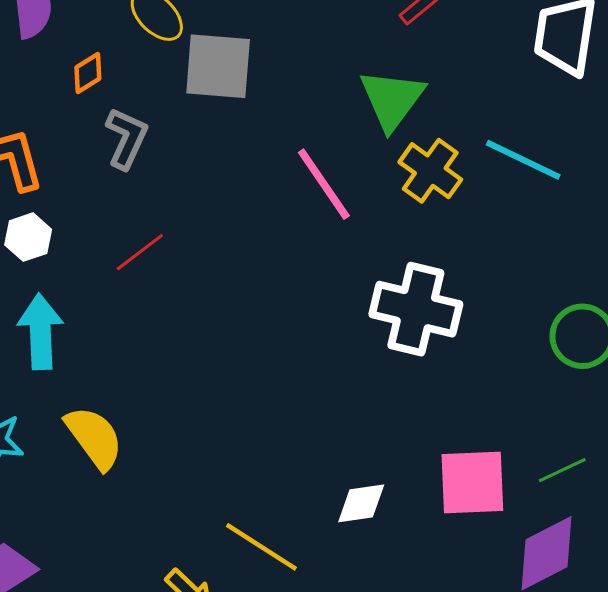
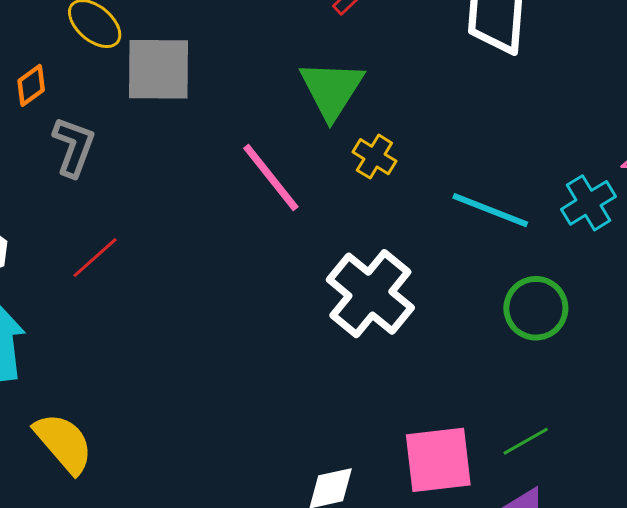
cyan line: (523, 160) -> (490, 210), moved
yellow cross: (430, 171) -> (374, 157), size x0.7
white cross: (416, 309) -> (370, 294), turned 30

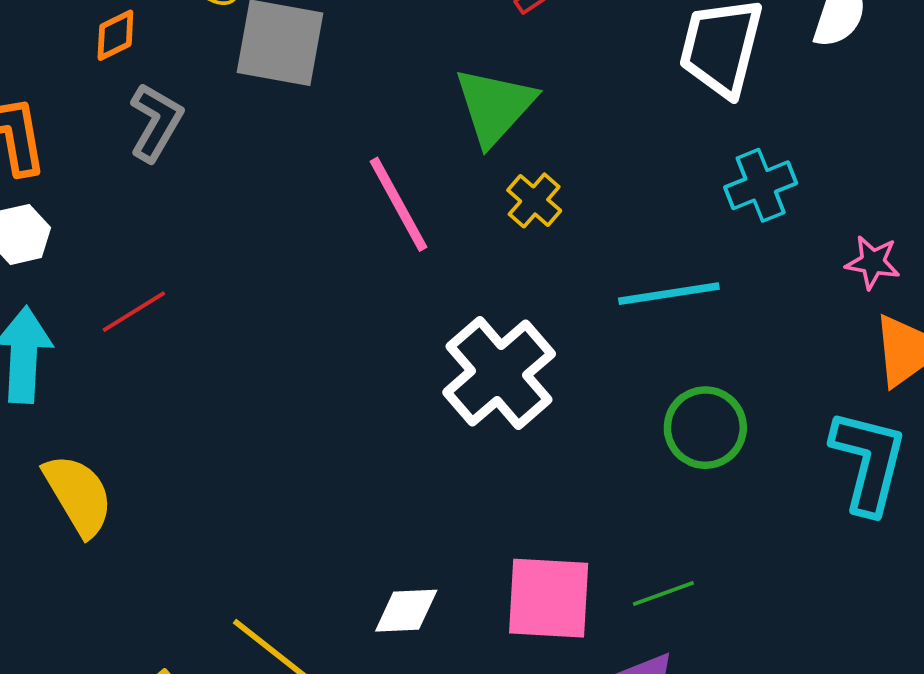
cyan cross: (588, 203) -> (761, 185), moved
cyan line: (490, 210) -> (669, 294), turned -40
red line: (95, 258) -> (134, 312), moved

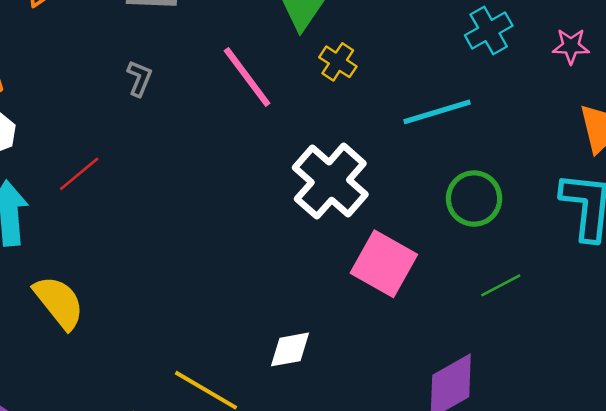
gray L-shape: (156, 122) -> (139, 78), moved, size x0.7
pink star: (873, 262) -> (571, 46), moved
green line: (663, 594) -> (501, 285), moved
pink square: (549, 598) -> (384, 264), moved, turned 34

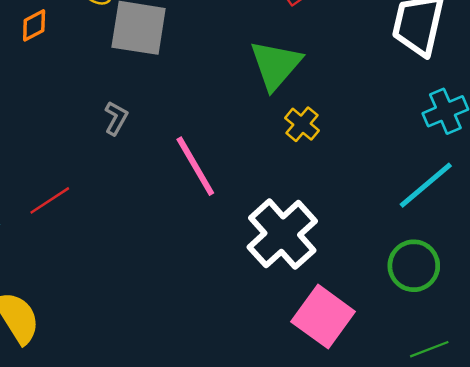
pink line: (247, 77) -> (195, 166), moved
cyan line: (437, 112) -> (426, 185), moved, turned -30

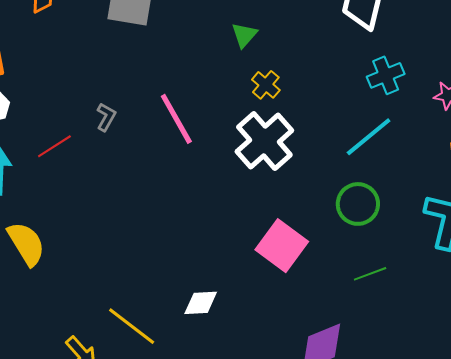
green triangle: (276, 65) -> (244, 35), size x0.6
gray L-shape: (116, 118) -> (106, 117), moved
white cross: (282, 234) -> (264, 141), moved

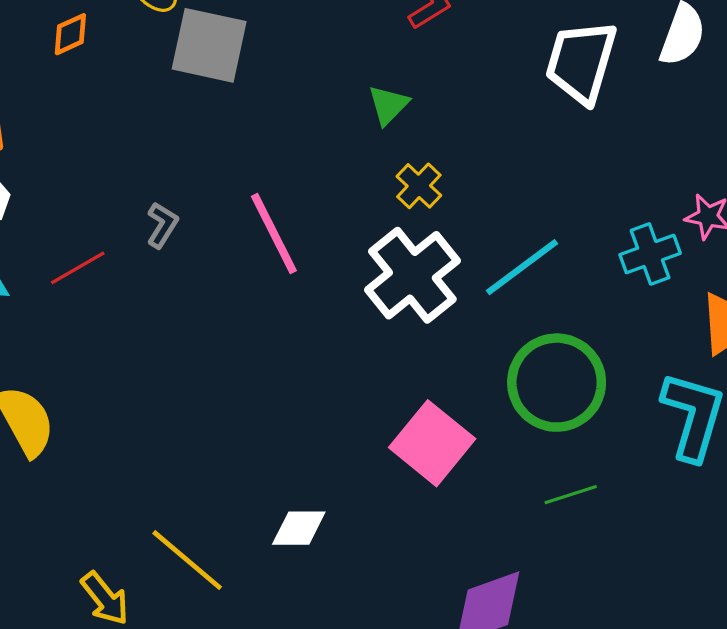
cyan cross: (386, 75) -> (650, 254), moved
cyan line: (369, 137) -> (522, 267), moved
green circle: (358, 204) -> (557, 383), size x1.4

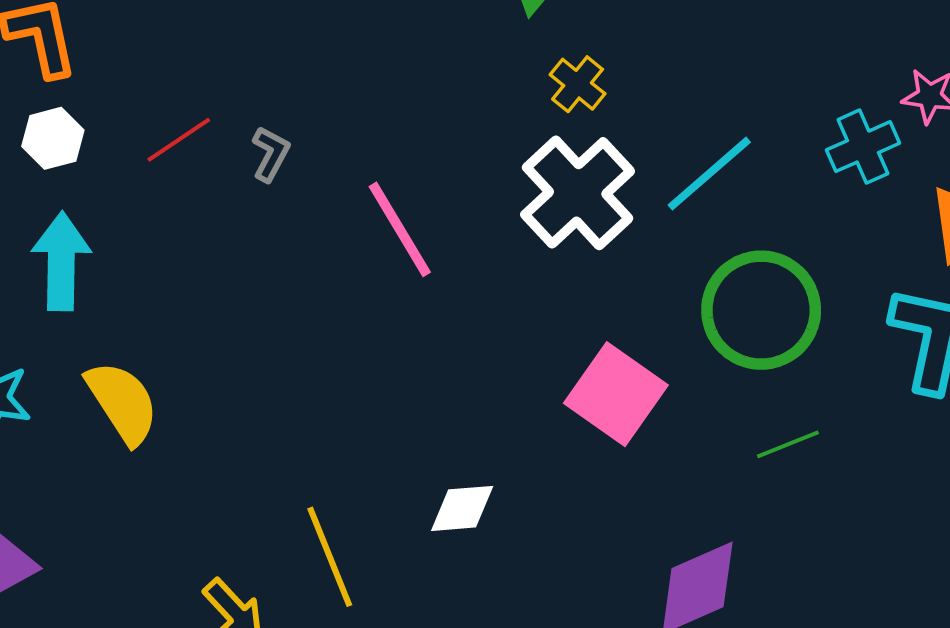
pink line: (274, 233) -> (400, 229), moved
red line: (78, 268) -> (179, 140), moved
yellow line: (187, 560) -> (330, 557), turned 32

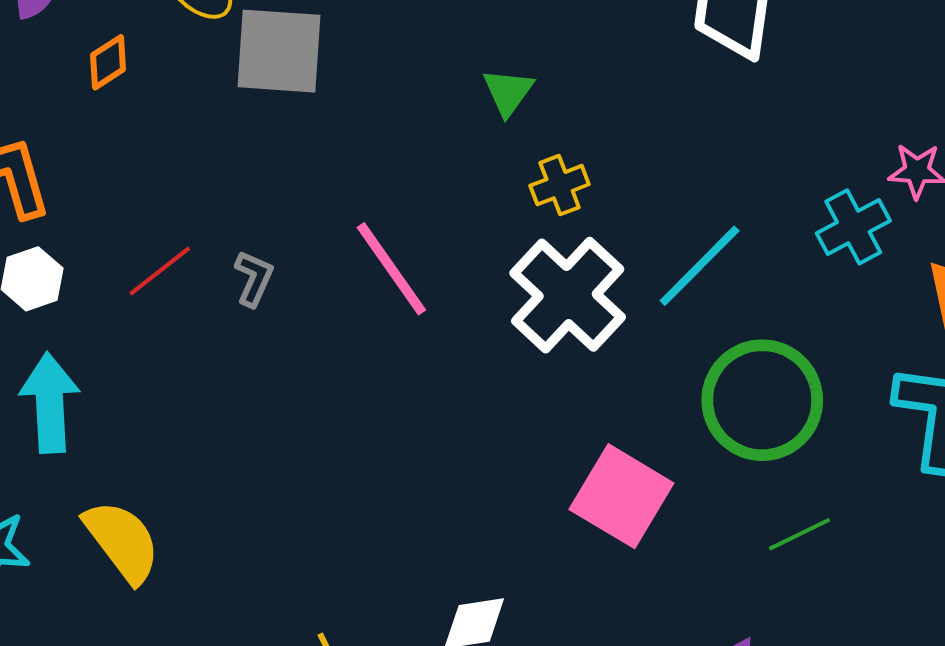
yellow cross: (578, 84) -> (560, 185), turned 34
pink line: (400, 229) -> (391, 269), moved

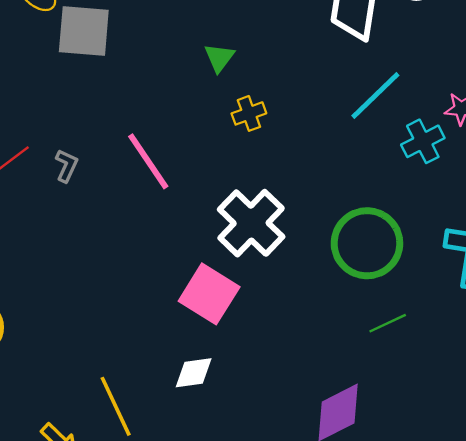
cyan line: (700, 266) -> (375, 95), moved
white cross: (568, 295) -> (251, 223), moved
pink square: (621, 496) -> (209, 294), moved

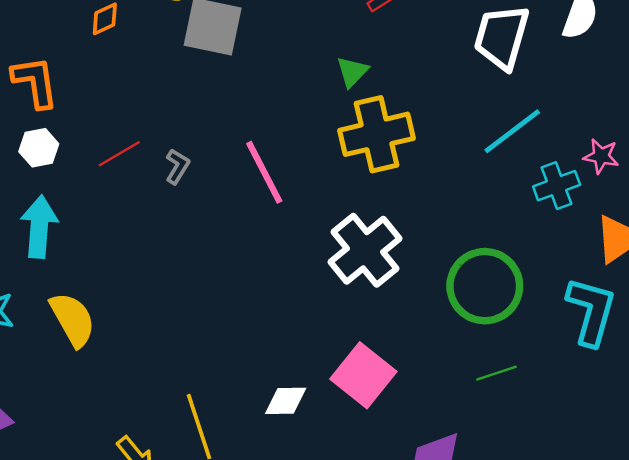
yellow cross: (249, 113) -> (377, 134), size x2.0
pink square: (209, 294) -> (363, 375), moved

